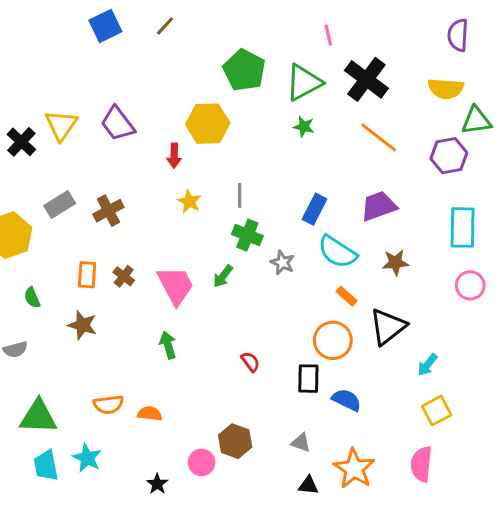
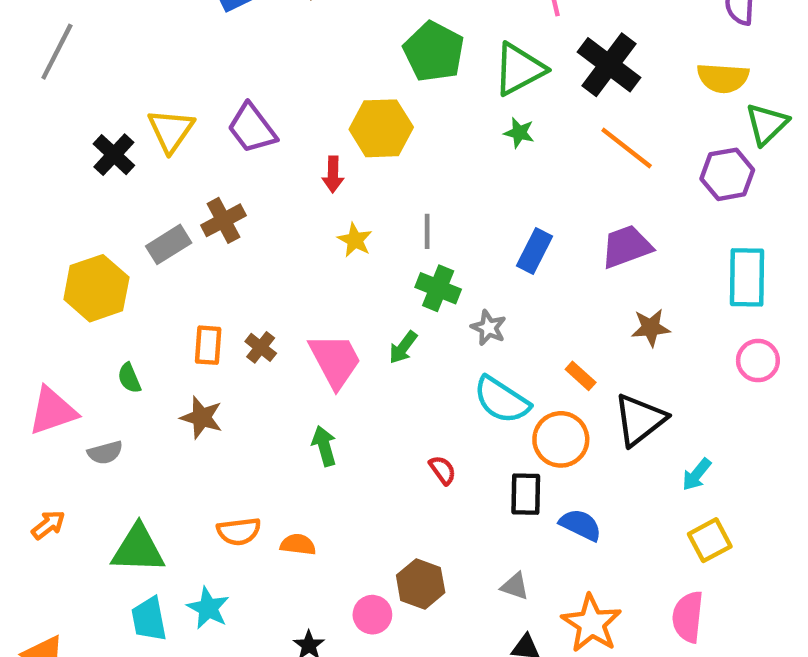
green triangle: (476, 121) -> (767, 124), turned -36
brown cross: (108, 211) -> (223, 220), moved
cyan semicircle: (337, 252) -> (502, 400), moved

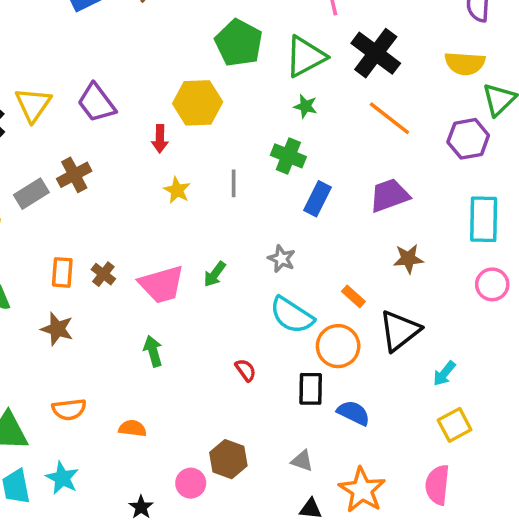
green cross: (438, 288) -> (288, 156), moved
pink trapezoid: (335, 361) -> (162, 284), turned 102
orange semicircle: (239, 531) -> (69, 409), moved

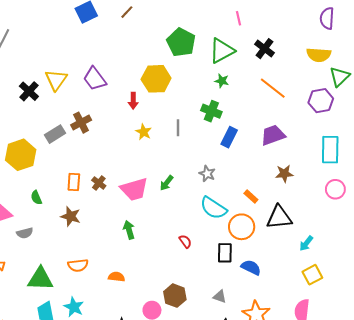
black cross: (376, 53) -> (265, 49), size x0.7
black triangle: (400, 331) -> (279, 217), turned 32

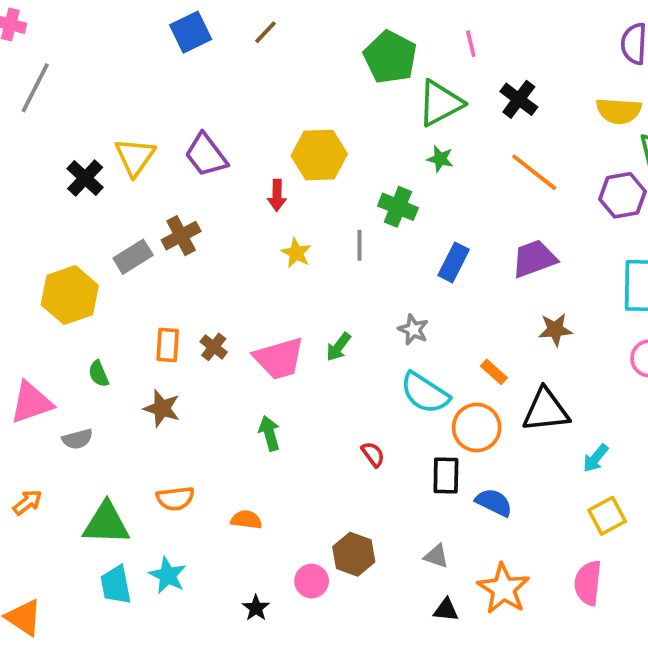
green pentagon: (181, 42) -> (390, 57), moved
green cross: (211, 111) -> (398, 207), moved

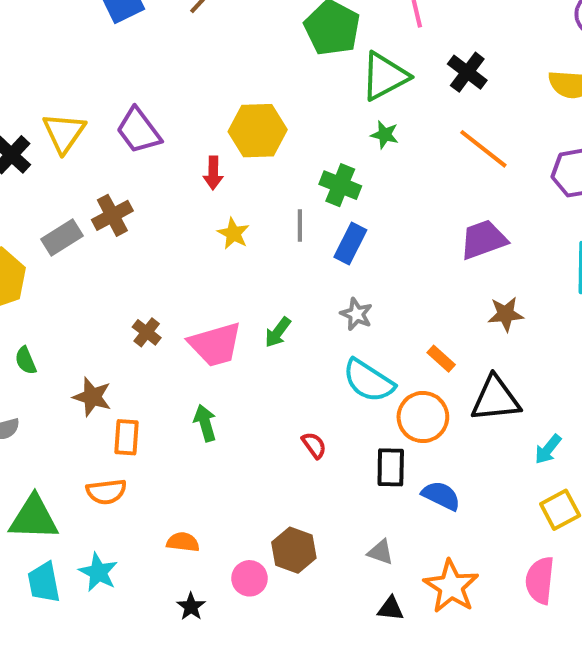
blue rectangle: (454, 262) -> (350, 244), moved
orange rectangle: (168, 345) -> (126, 437), moved
orange semicircle: (246, 520) -> (183, 542), moved

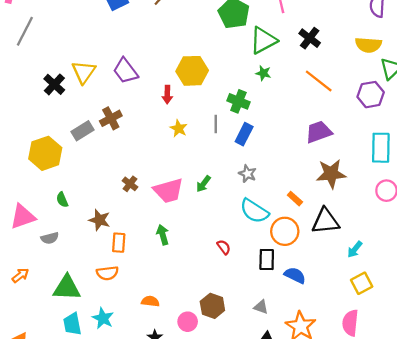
brown star: (506, 314) -> (331, 174), size x1.5

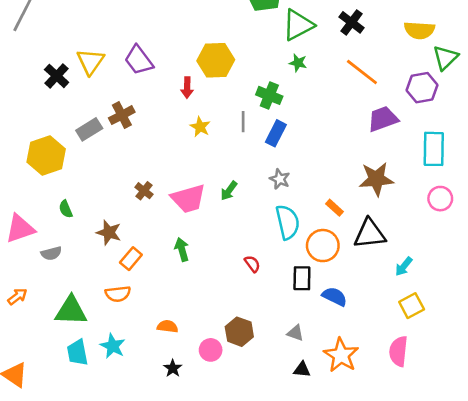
purple trapezoid: (319, 132) -> (383, 119), moved
cyan semicircle: (254, 211) -> (288, 222), turned -136
orange rectangle: (119, 243) -> (131, 259), turned 36

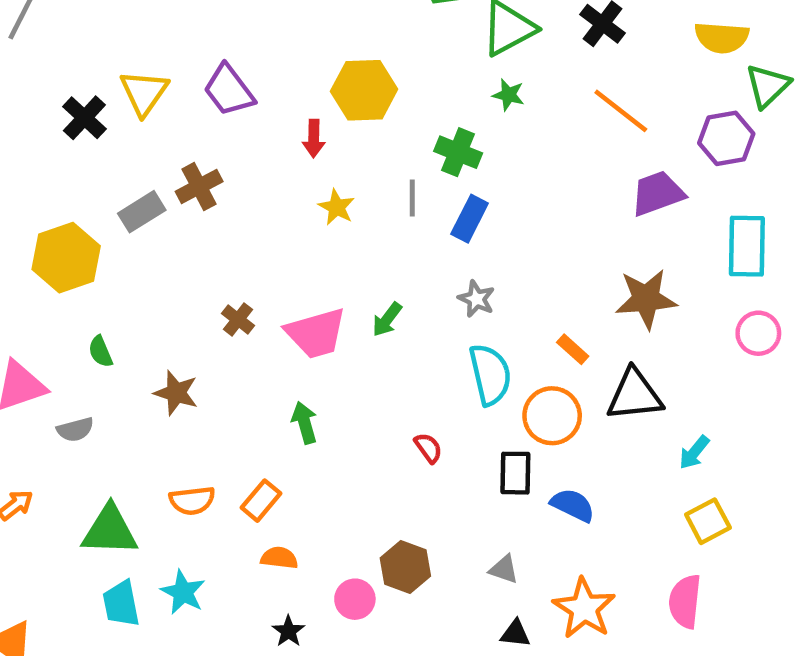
orange rectangle: (131, 259) -> (261, 501), moved

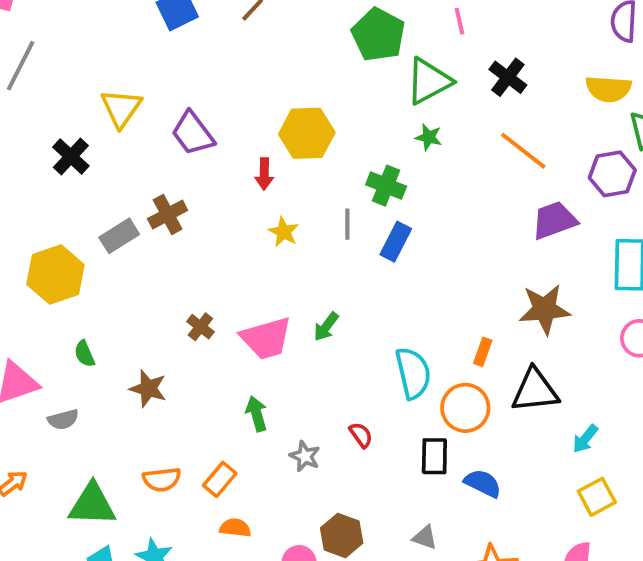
yellow triangle: (144, 93) -> (121, 108), moved
gray star: (476, 299) -> (305, 456), moved
orange rectangle: (573, 349) -> (483, 352), turned 68

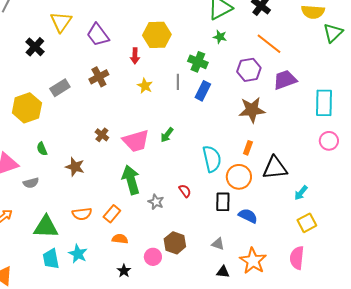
purple hexagon: (612, 174) -> (249, 70), moved
brown cross: (168, 215) -> (99, 77), moved
brown star: (545, 309) -> (252, 110), moved
green arrow: (257, 414) -> (131, 180), size x1.6

